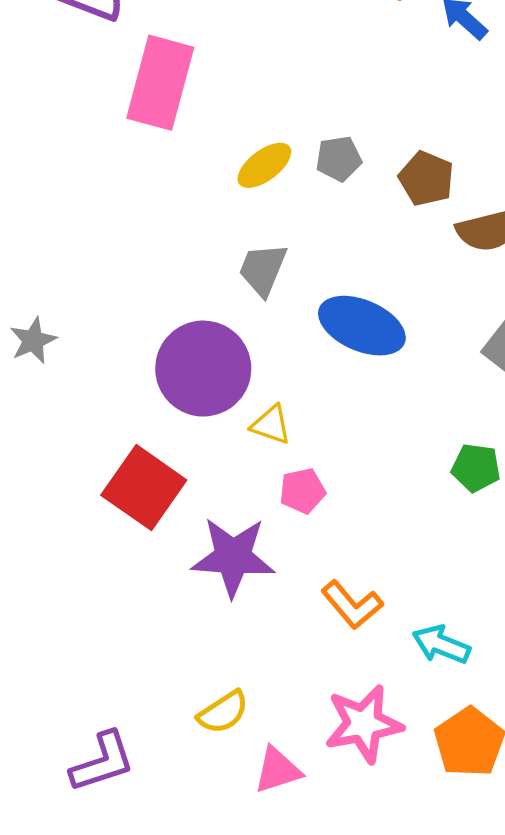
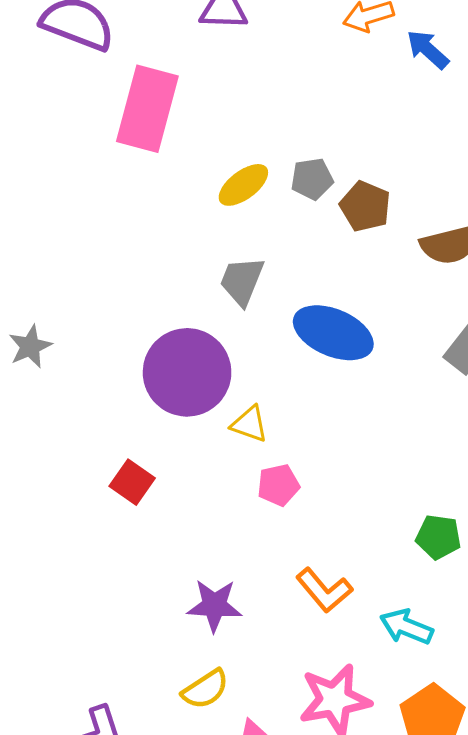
brown pentagon: (426, 179) -> (365, 206), moved
green pentagon: (476, 468) -> (438, 537), moved
red square: (144, 488) -> (132, 482), size x0.6
purple star: (233, 557) -> (214, 605), moved, size x0.7

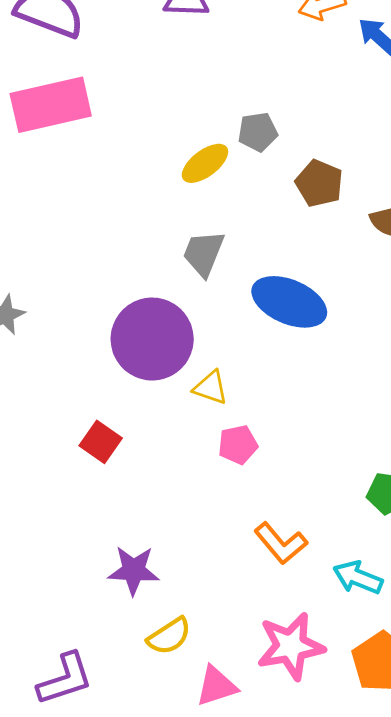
pink rectangle: (147, 109) -> (51, 105), moved, turned 62
gray pentagon: (312, 179) -> (258, 132), moved
purple star: (214, 605) -> (134, 570), moved

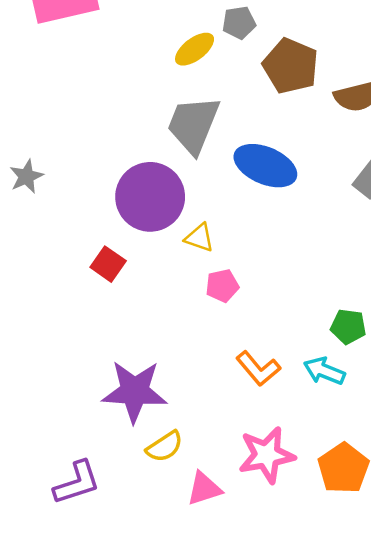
brown pentagon: (319, 183) -> (291, 66), size x1.4
gray trapezoid: (204, 253) -> (193, 125), size x1.5
red square: (101, 442) -> (108, 264), moved
purple star: (134, 570) -> (134, 391), size x1.5
cyan arrow: (358, 578) -> (324, 371), moved

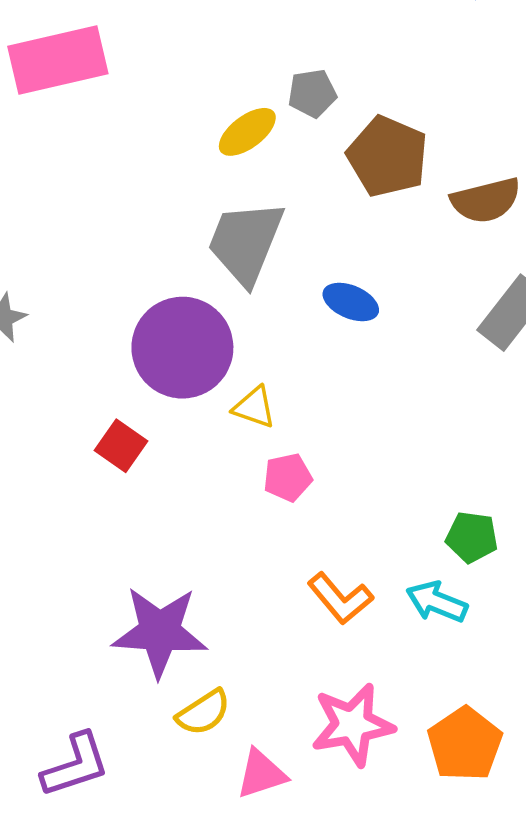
blue ellipse: (265, 166) -> (351, 302), size x0.6

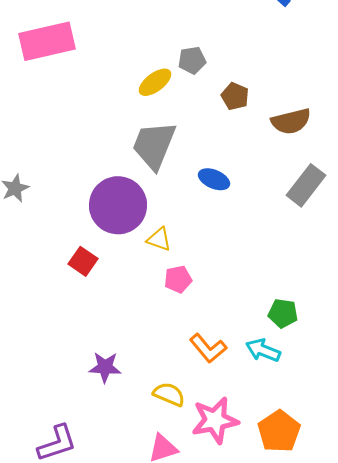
brown pentagon: (388, 156) -> (235, 96), size x0.6
purple star: (160, 632) -> (105, 367), size x0.6
yellow semicircle: (203, 712) -> (169, 394), moved, turned -124

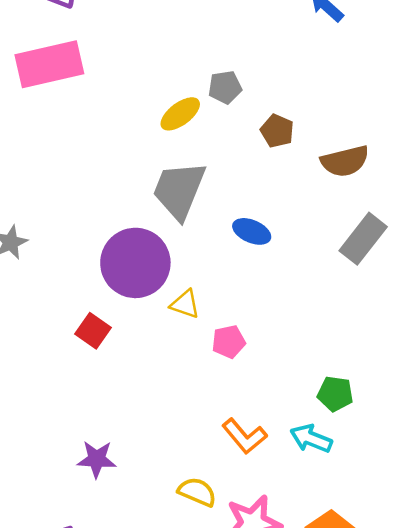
pink pentagon: (178, 279) -> (229, 342), moved
purple star: (105, 367) -> (97, 459), moved

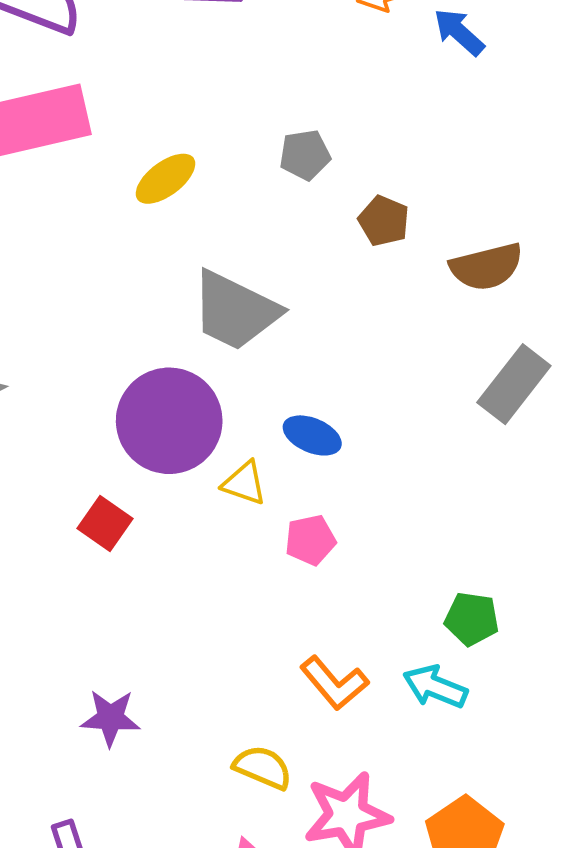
yellow ellipse: (180, 114) -> (165, 179), moved
gray trapezoid: (179, 190) -> (235, 311), turned -86
blue ellipse: (252, 231) -> (312, 435), moved

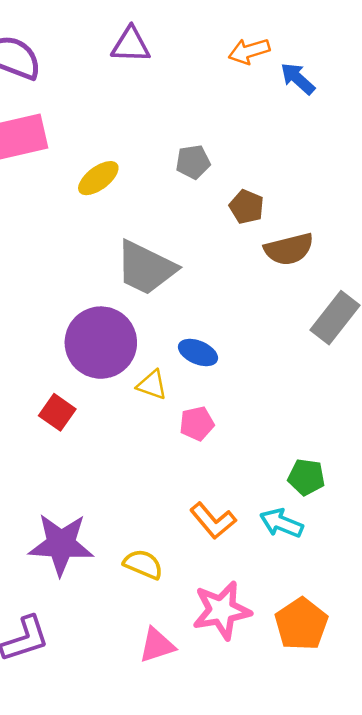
brown semicircle: (486, 267) -> (289, 249), moved
purple star: (110, 718) -> (61, 544), size x1.6
yellow semicircle: (263, 767) -> (143, 564), moved

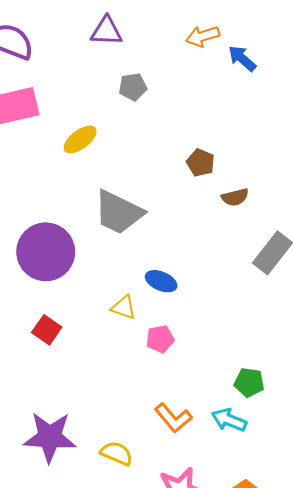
gray pentagon: (193, 162) -> (133, 87), moved
brown semicircle: (289, 249) -> (235, 197), size x0.7
purple circle: (101, 343) -> (46, 252), moved

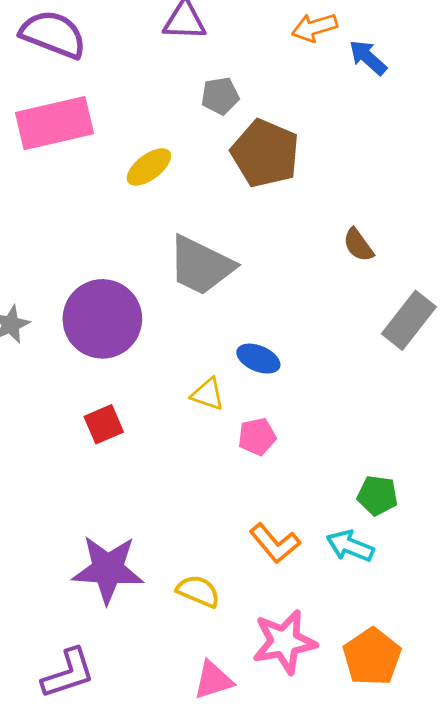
brown pentagon: (201, 163) -> (265, 153), moved, size x1.8
brown semicircle: (235, 197) -> (358, 245), turned 68
red square: (47, 330) -> (104, 424), turned 32

